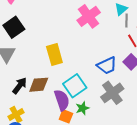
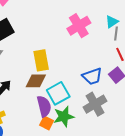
brown diamond: (39, 85) -> (36, 81), moved
green star: (82, 108) -> (64, 116), size x1.5

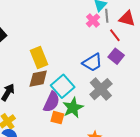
pink cross: (79, 26) -> (93, 20), moved, size x0.6
purple semicircle: (44, 106) -> (52, 102), turned 50

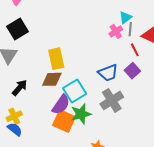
orange square: (57, 118) -> (64, 121), size x1.6

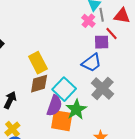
purple square: (132, 71) -> (102, 42), moved, turned -35

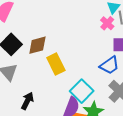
brown diamond: (39, 84) -> (37, 45), moved

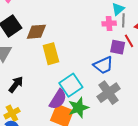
pink cross: (107, 23) -> (109, 23), turned 32

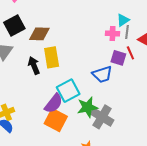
black arrow: (16, 84) -> (34, 65), moved, turned -66
gray cross: (109, 93) -> (102, 117), moved, turned -30
green star: (78, 108) -> (87, 107), moved

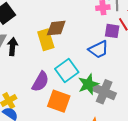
brown diamond: (39, 34) -> (56, 28), moved
black arrow: (34, 65) -> (13, 47), moved, turned 36
purple semicircle: (54, 103) -> (40, 82), moved

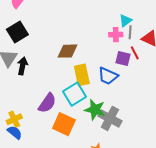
yellow rectangle: (46, 40) -> (82, 75), moved
blue trapezoid: (98, 50) -> (108, 76), turned 45
green star: (88, 84) -> (95, 110), turned 30

